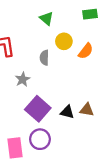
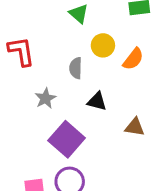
brown triangle: (87, 110) -> (135, 127), moved
black triangle: (67, 112) -> (97, 101), moved

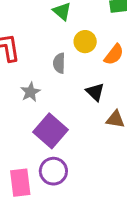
black triangle: (97, 101) -> (95, 92), moved, turned 30

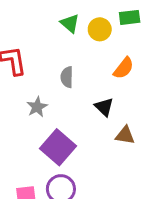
yellow circle: (85, 42) -> (100, 29), moved

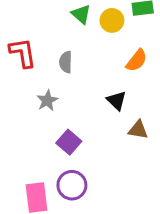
gray semicircle: (67, 77) -> (66, 62), moved
purple square: (58, 147) -> (69, 142), size x0.7

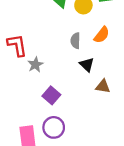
red L-shape: (23, 53) -> (17, 45), moved
gray semicircle: (66, 62) -> (75, 41), moved

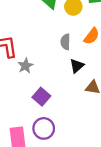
black triangle: (87, 65) -> (77, 66), turned 35

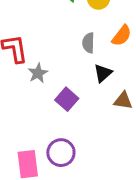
purple square: (41, 97) -> (67, 99), moved

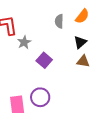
black triangle: (103, 73) -> (80, 42), moved

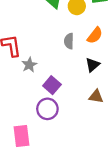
brown triangle: (83, 61) -> (96, 96), moved
purple circle: (40, 97) -> (47, 109), moved

